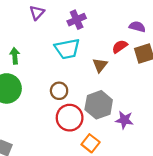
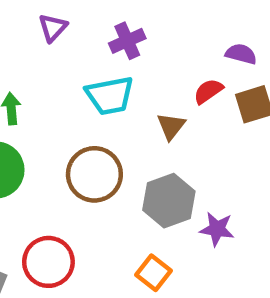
brown circle: (59, 91) -> (94, 174), size x1.6
red circle: (70, 118) -> (48, 262), moved

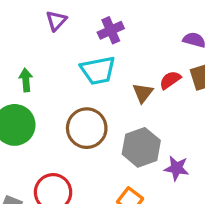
red semicircle: (208, 91) -> (170, 80), moved

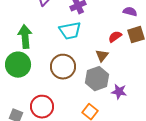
green arrow: (26, 80) -> (25, 37), size x1.6
brown triangle: (143, 93) -> (102, 56), moved

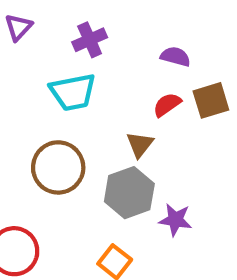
purple semicircle: (130, 12) -> (175, 57), moved

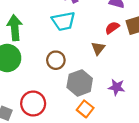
brown circle: (58, 167) -> (56, 60), size x0.7
gray hexagon: (129, 193) -> (80, 83), moved

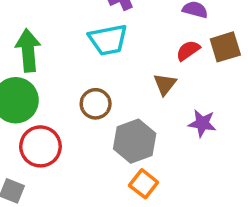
purple star: (117, 87) -> (202, 123), moved
red circle: (33, 104) -> (40, 146), moved

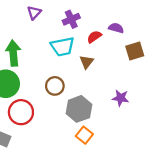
red semicircle: (188, 50) -> (94, 37), moved
brown triangle: (165, 84) -> (87, 62), moved

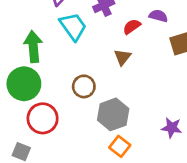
cyan trapezoid: (63, 47) -> (73, 27), moved, turned -115
purple star: (120, 98) -> (172, 128), moved

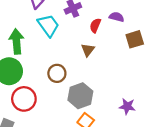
red semicircle: (132, 27) -> (95, 25), turned -32

